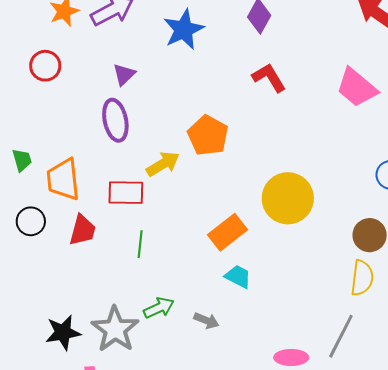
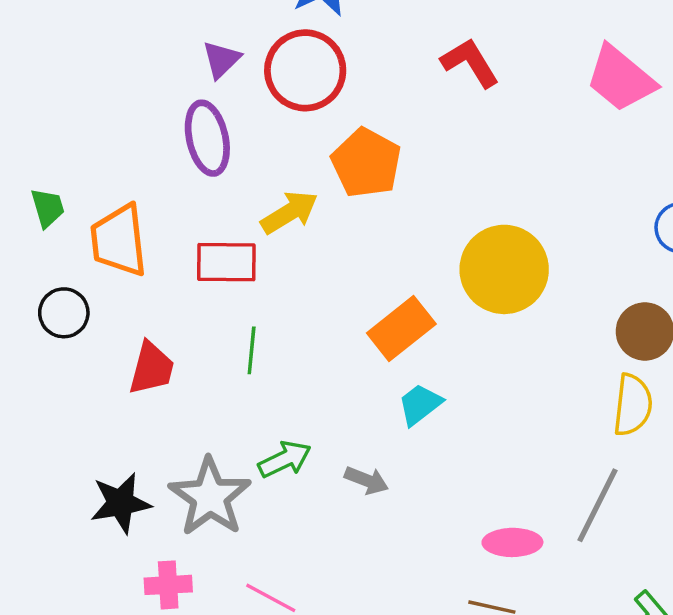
red circle: (45, 66) -> (305, 70), moved, size x1.5
red trapezoid: (83, 230) -> (152, 368), moved
cyan trapezoid: (238, 277) -> (420, 404), turned -64

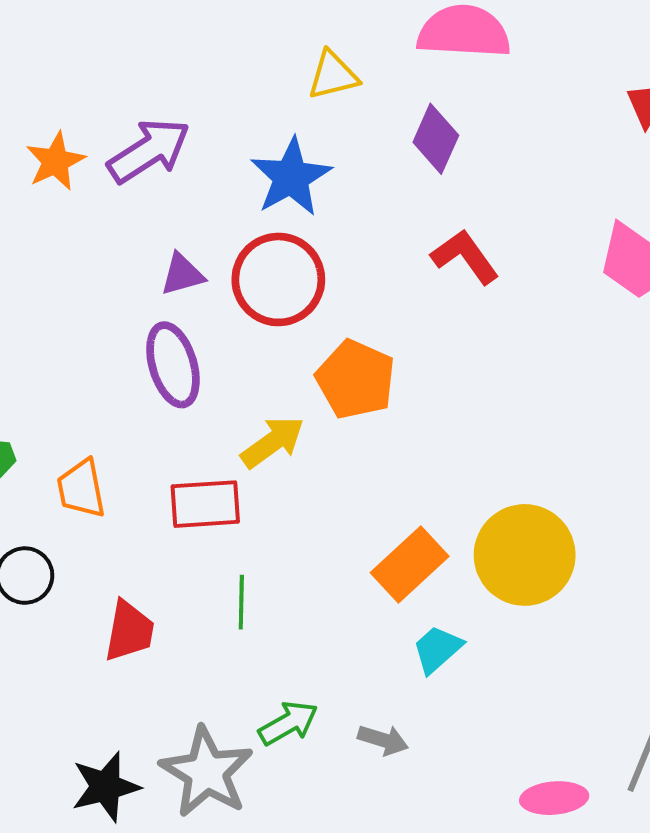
purple triangle: (221, 60) -> (182, 274), turned 33
orange trapezoid: (119, 240) -> (81, 489), size x0.7
yellow circle: (504, 269) -> (525, 555), moved

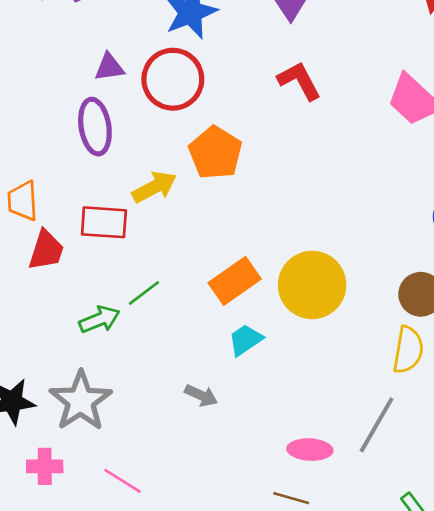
green line: (241, 602) -> (144, 293), moved, turned 44
red trapezoid: (129, 631) -> (46, 250), moved
green arrow: (288, 723) -> (100, 319), moved

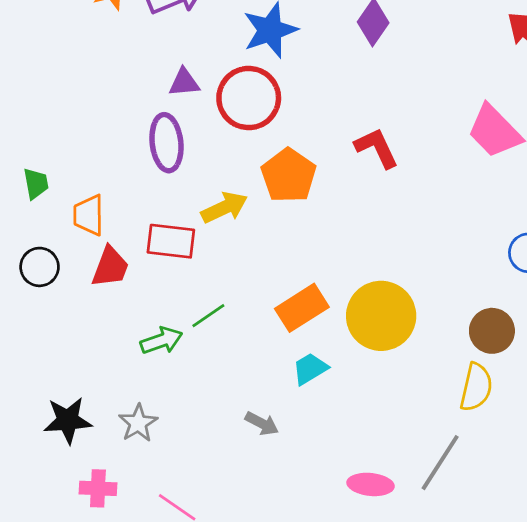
red L-shape: (299, 81) -> (377, 148), moved
gray star: (81, 401) -> (138, 423), size x0.6

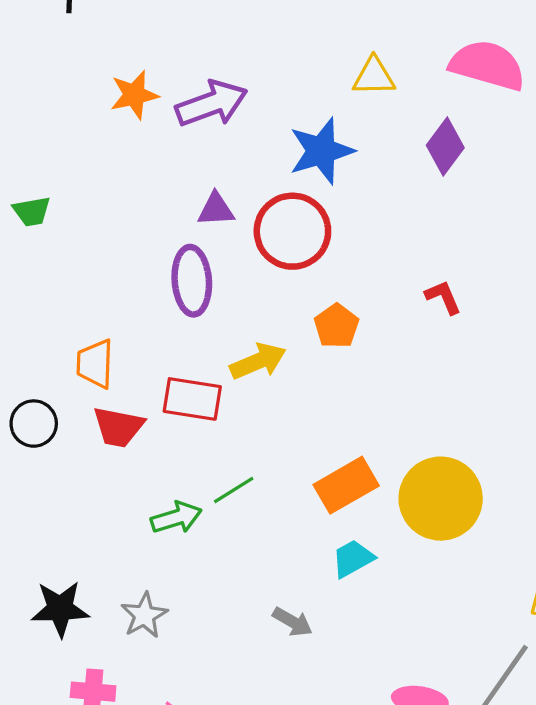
red L-shape: (377, 148) -> (443, 297), size x0.7
orange pentagon: (289, 175) -> (336, 326), size x0.7
green trapezoid: (36, 183) -> (32, 211), moved, turned 88
red trapezoid: (110, 267) -> (118, 427), turned 78

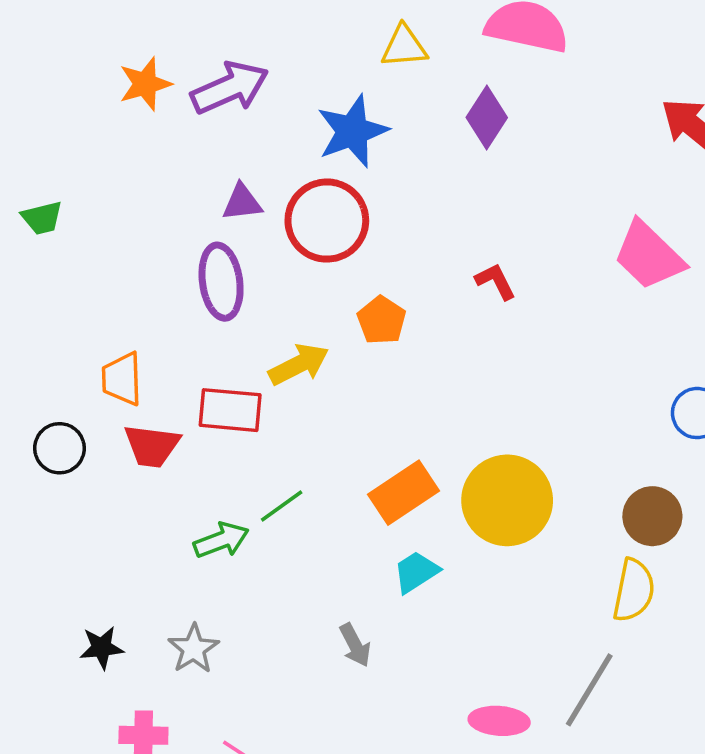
black star: (60, 609) -> (102, 648), size x0.7
gray arrow: (292, 622) -> (355, 645), turned 36

